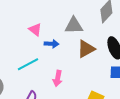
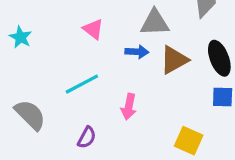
blue arrow: (51, 44) -> (137, 52), moved

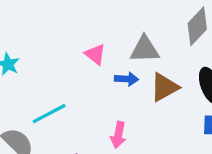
pink triangle: (93, 29) -> (95, 54), moved
cyan line: (82, 84) -> (49, 114), moved

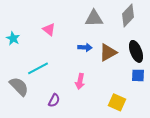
gray triangle: (145, 49) -> (94, 18), moved
pink triangle: (95, 54) -> (49, 29), moved

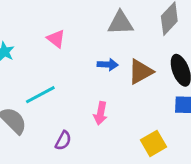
yellow square: (117, 102) -> (154, 143), turned 36

